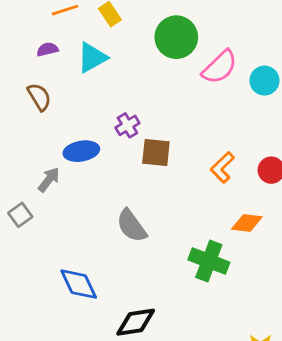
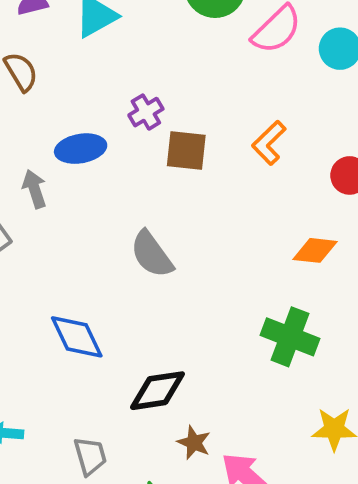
orange L-shape: (222, 167) -> (269, 143), moved
gray arrow: (49, 180) -> (34, 189), turned -55
green cross: (209, 261) -> (290, 337), moved

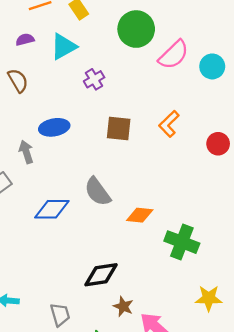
purple cross: (146, 112) -> (94, 79), moved
orange diamond: (315, 250) -> (140, 215), moved
blue diamond: (77, 337) -> (52, 209), moved, turned -64

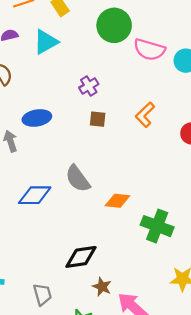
pink semicircle: (174, 55) -> (149, 50), turned 60
purple cross: (94, 79) -> (89, 86), moved
brown square: (119, 128) -> (98, 119), size x0.7

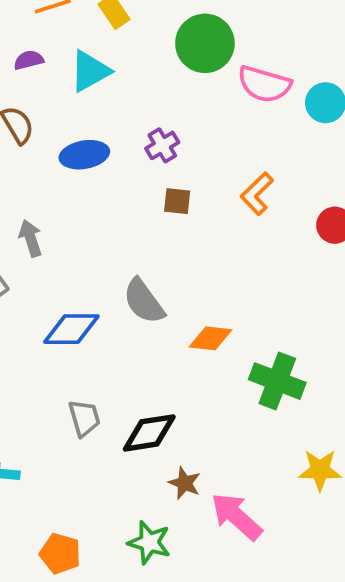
blue ellipse: (37, 118) -> (84, 155), moved
gray trapezoid: (42, 294) -> (84, 418), moved

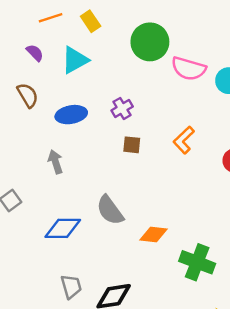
purple semicircle: (29, 60) -> (35, 53), turned 60
gray arrow: (31, 238) -> (55, 162), moved

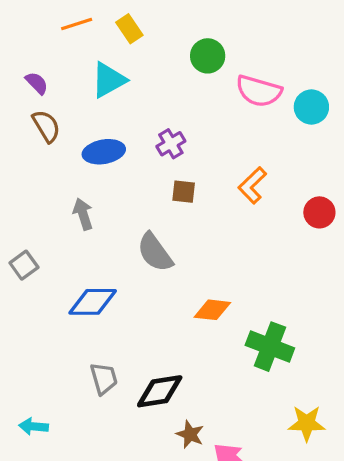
green circle: (150, 42) -> (208, 56), size x0.7
purple semicircle: (35, 53) -> (37, 83), moved
gray semicircle: (110, 210) -> (155, 252), moved

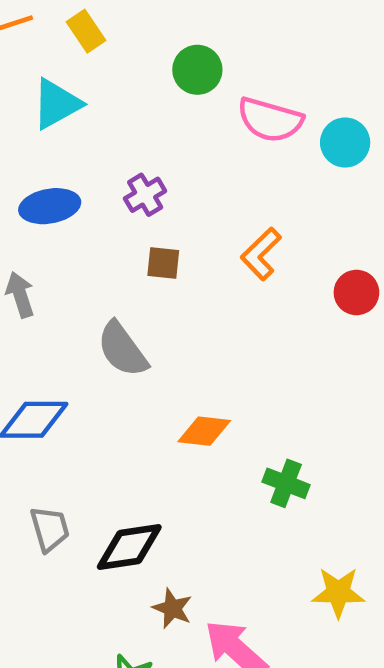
green cross: (270, 347) -> (286, 483), size x0.7

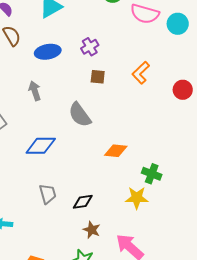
black diamond: (129, 547) -> (83, 202), size x0.7
yellow star: (338, 592) -> (137, 198), moved
brown star: (172, 608) -> (92, 230), moved

